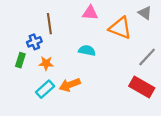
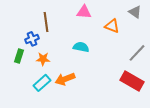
orange triangle: (120, 28) -> (112, 26), size x0.7

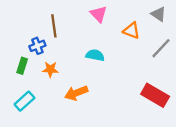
pink triangle: (84, 12) -> (99, 14), turned 42
gray line: (137, 53) -> (161, 48), moved
cyan rectangle: (42, 83) -> (24, 101), moved

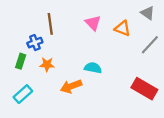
pink triangle: (99, 14) -> (93, 23), moved
cyan semicircle: (95, 55) -> (93, 68), moved

